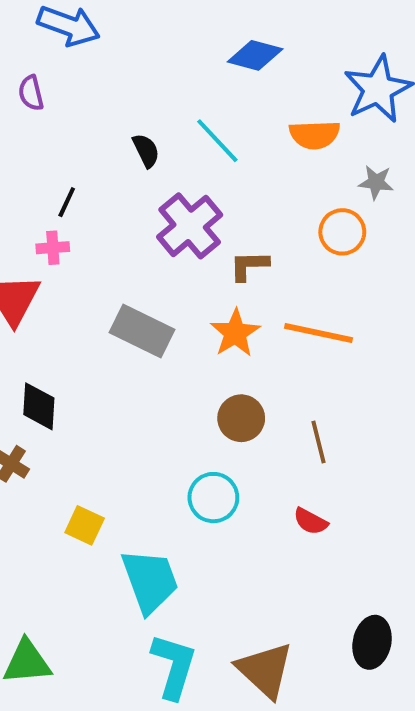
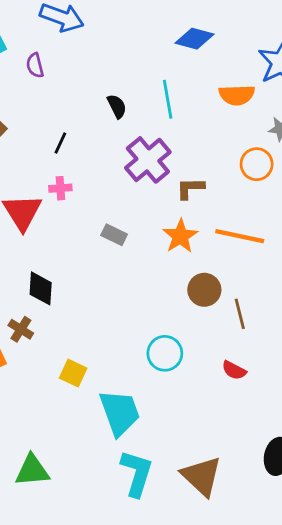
cyan line: (217, 141) -> (168, 99), turned 33
pink cross: (53, 248) -> (60, 188), moved
gray rectangle: (142, 331) -> (114, 235), size x0.6
brown circle: (241, 418) -> (204, 290), moved

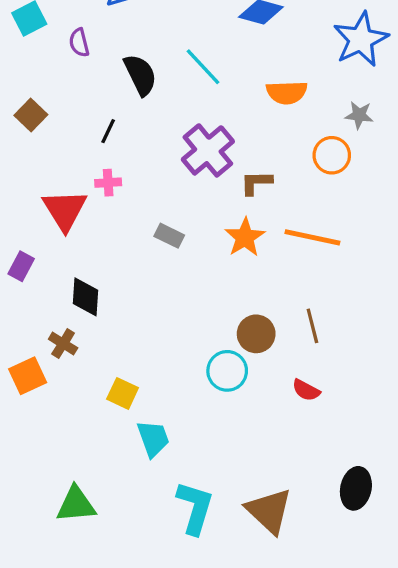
orange semicircle: (237, 95) -> (287, 93), moved
cyan line: (168, 99) -> (203, 67), moved, turned -33
black semicircle: (117, 106) -> (140, 75), moved, size x1.5
brown circle: (204, 290) -> (256, 334), moved
cyan trapezoid: (120, 413) -> (153, 438), moved, size x0.7

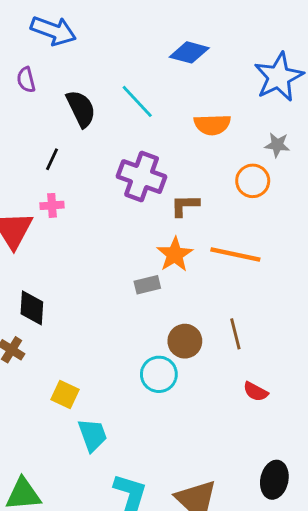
purple cross: (208, 150) -> (142, 177), turned -30
gray rectangle: (169, 236) -> (147, 285), moved, turned -40
red semicircle: (306, 390) -> (256, 392), moved

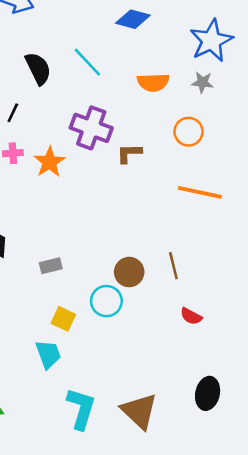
gray star: (277, 145) -> (202, 82), moved
orange star: (175, 255) -> (50, 162), moved
orange line: (235, 255) -> (200, 192), moved
gray rectangle: (147, 285) -> (51, 266), moved
yellow square: (65, 395) -> (63, 319), moved

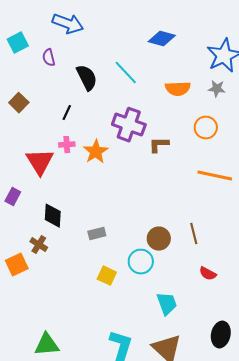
cyan trapezoid: (48, 354) -> (167, 304), moved

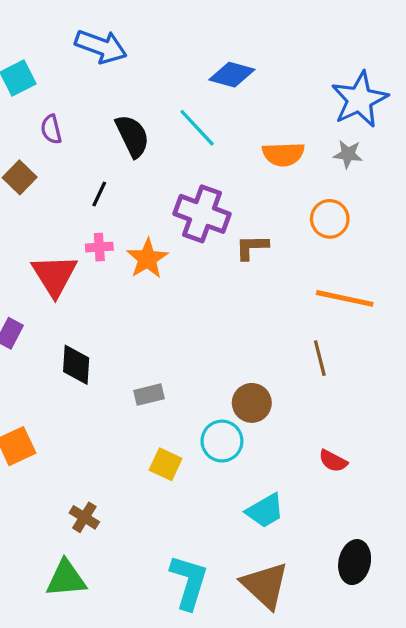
blue diamond: (162, 39) -> (232, 75), moved
purple semicircle: (49, 58) -> (51, 129), moved
brown line: (194, 234) -> (320, 358), moved
brown cross: (39, 245) -> (84, 517), moved
cyan trapezoid: (167, 304) -> (265, 511), turned 80

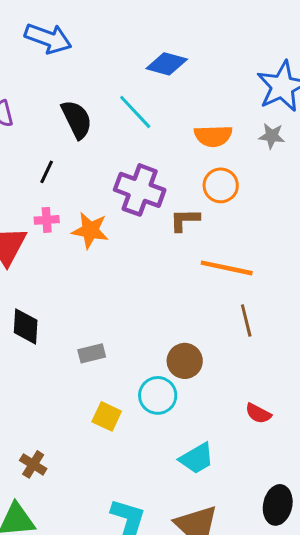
orange circle: (330, 219) -> (221, 185), moved
orange star: (147, 259) -> (90, 230), turned -30
orange line: (345, 298) -> (227, 268), moved

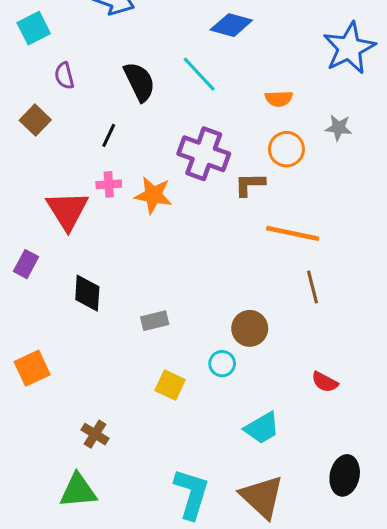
orange semicircle: (213, 136) -> (279, 99), size x0.7
gray star: (272, 136) -> (339, 128), moved
cyan circle: (158, 395) -> (222, 364), size x0.7

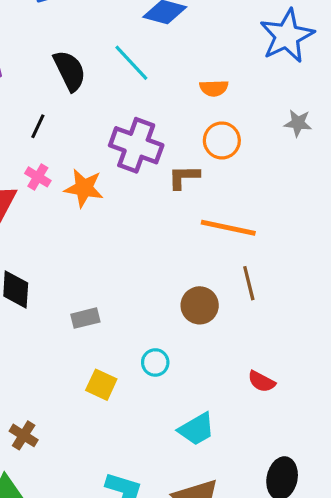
gray star: (339, 128) -> (298, 123), moved
pink cross: (109, 184) -> (38, 177), turned 35
brown circle: (250, 328) -> (200, 305), moved

